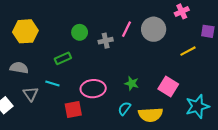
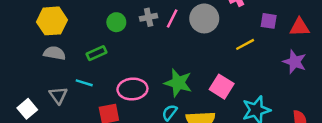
gray cross: (106, 41) -> (149, 17), moved
gray semicircle: (19, 68) -> (54, 53), moved
green star: (132, 83) -> (178, 83), size x1.6

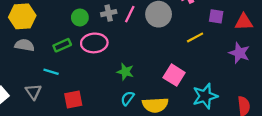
green star: (178, 83) -> (125, 72), moved, size x0.7
pink ellipse: (132, 89) -> (94, 43), moved
gray triangle: (58, 95) -> (33, 92), moved

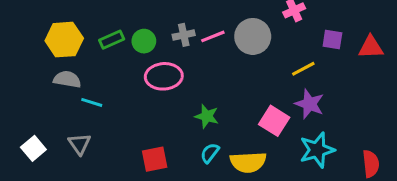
pink line: (130, 14) -> (213, 36), turned 42
green rectangle: (62, 45) -> (112, 40), moved
purple star: (239, 53) -> (309, 104), moved
cyan line: (51, 72) -> (92, 102), moved
red square: (73, 99) -> (155, 159), moved

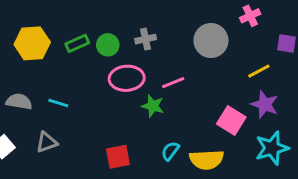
pink line: (213, 36) -> (173, 83), moved
gray semicircle: (67, 79) -> (19, 102), moved
green star: (207, 116) -> (153, 106), moved
gray triangle: (79, 144) -> (47, 142), turned 45

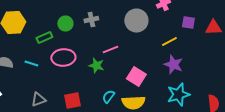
green rectangle: (77, 43) -> (44, 38), moved
pink ellipse: (127, 78) -> (63, 58), moved
pink square: (231, 120) -> (136, 76), moved
gray triangle: (47, 142) -> (38, 100), moved

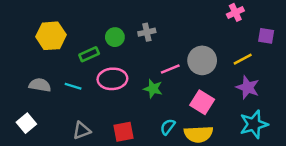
gray circle: (136, 20) -> (202, 60), moved

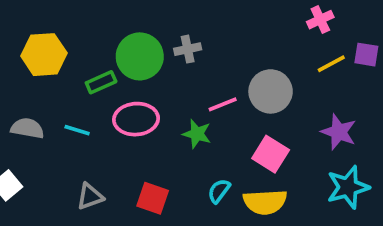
green circle: (115, 37) -> (140, 56), size x1.6
yellow line: (243, 59) -> (331, 64), moved
red square: (123, 132) -> (153, 198), turned 30

